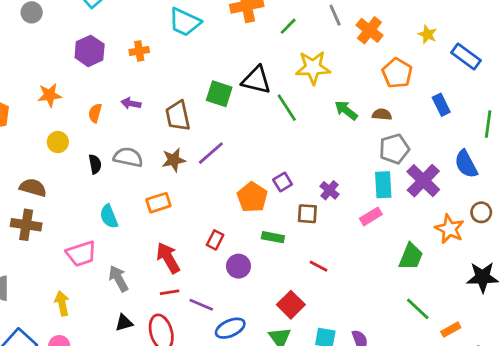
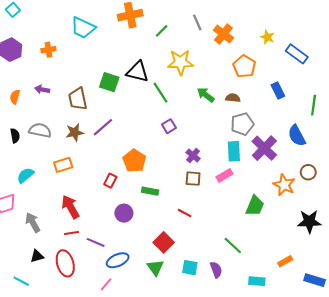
purple square: (283, 182) -> (169, 126), moved
brown square: (307, 214) -> (193, 179), moved
cyan semicircle: (109, 216) -> (25, 175), turned 72
red rectangle: (215, 240) -> (110, 181), moved
green line: (418, 309) -> (233, 246), moved

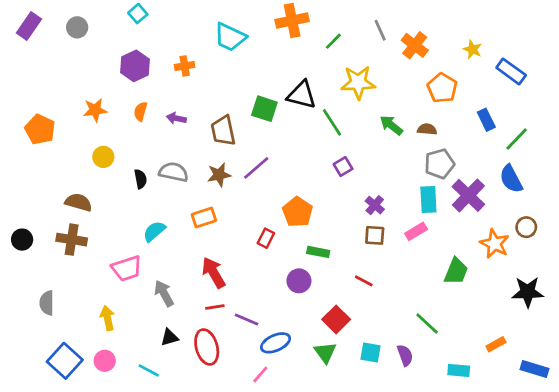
orange semicircle: (15, 97) -> (141, 111), moved
green line: (314, 105) -> (517, 139), moved, turned 36
purple circle: (124, 213) -> (299, 281), moved

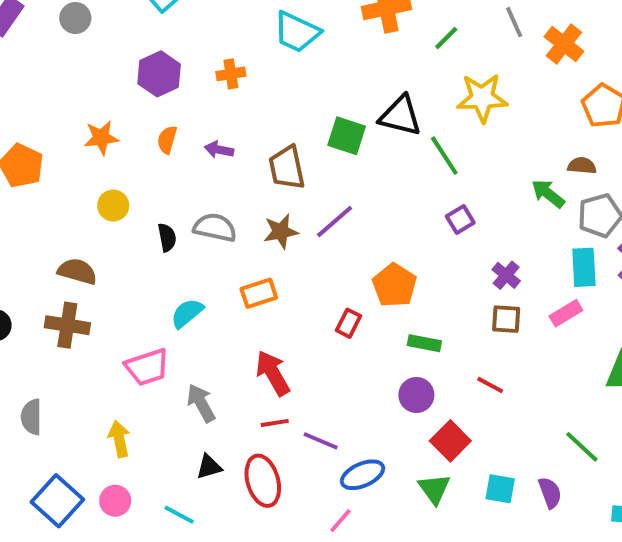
green arrow: (391, 125) -> (548, 194), moved
purple circle: (299, 281) -> (416, 395), moved

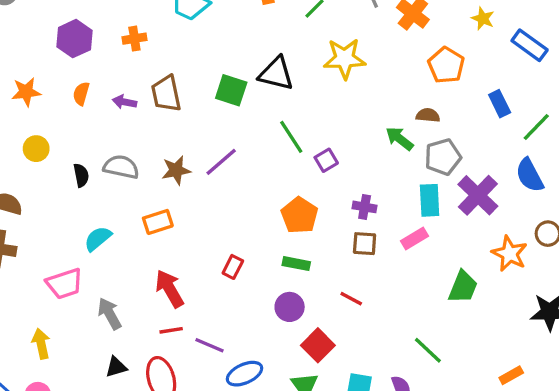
green line: (444, 156) -> (291, 137), moved
brown trapezoid: (287, 168) -> (166, 94), moved
purple cross: (506, 275) -> (365, 207), turned -30
orange pentagon: (394, 285) -> (300, 215), moved
red rectangle: (349, 323) -> (233, 267), moved

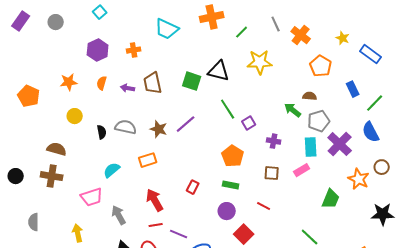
brown star: (176, 170) -> (159, 129), turned 30
purple cross: (365, 207) -> (274, 141), moved

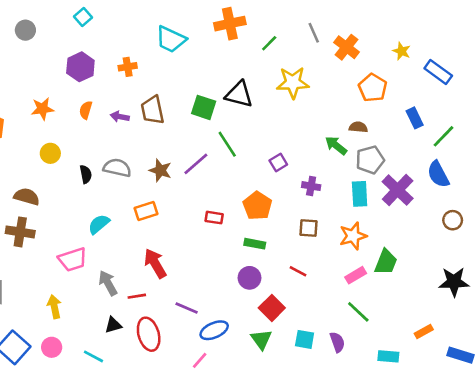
green line: (228, 109) -> (227, 144), moved
pink rectangle: (302, 170) -> (356, 275), moved
orange star: (359, 179) -> (353, 236), moved, turned 30
red rectangle: (193, 187) -> (214, 218), moved, turned 72
red line: (156, 225) -> (137, 296), moved

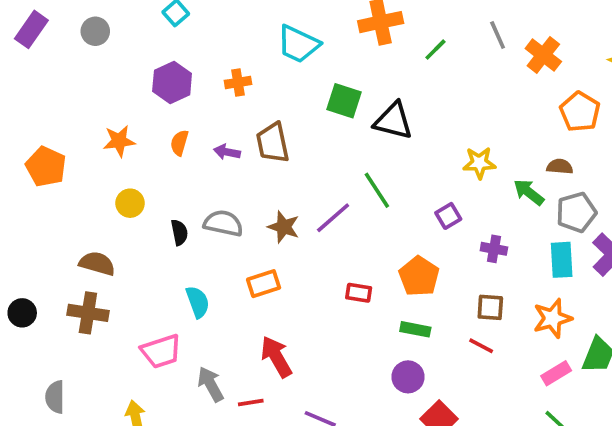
yellow star: (293, 83) -> (479, 163), moved, size x0.7
green square: (204, 107) -> (344, 101), moved
cyan semicircle: (99, 224) -> (198, 302), turned 110
red line: (298, 271) -> (481, 346), moved

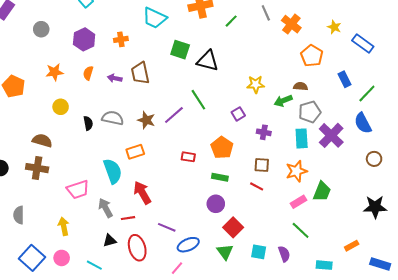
gray circle: (95, 31) -> (41, 29), moved
green arrow: (529, 192) -> (283, 101), turned -60
cyan semicircle: (198, 302) -> (113, 171), moved, size x1.4

